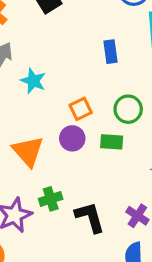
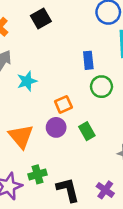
cyan star: (33, 81) -> (27, 81), turned 30
green circle: (128, 109) -> (101, 87), moved
green rectangle: (112, 142) -> (87, 131), turned 54

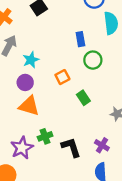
purple circle: (56, 127) -> (25, 82), moved
orange triangle: (21, 136) -> (29, 106), turned -30

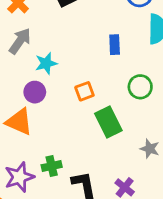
green circle: (93, 60) -> (140, 87), moved
green rectangle: (83, 98) -> (108, 122), size x1.5
orange triangle: (29, 106) -> (19, 122), moved

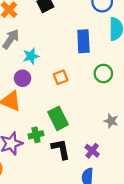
blue rectangle: (115, 45) -> (83, 41), size x1.5
green rectangle: (108, 122) -> (58, 118), moved

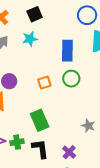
cyan star: (31, 56) -> (30, 39), moved
green circle: (103, 73) -> (71, 79), moved
green cross: (36, 135) -> (17, 142), moved

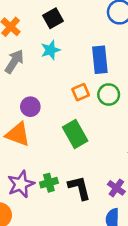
orange square: (44, 83) -> (81, 92), moved
green rectangle: (40, 120) -> (75, 134), moved

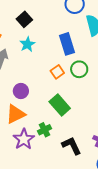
orange triangle: (18, 134) -> (16, 114), turned -35
green cross: (49, 183) -> (44, 130), moved
purple star: (21, 184) -> (24, 139), moved

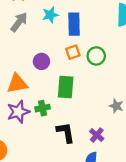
blue rectangle: (67, 44) -> (74, 24), moved
purple circle: (21, 91) -> (41, 61), moved
green rectangle: (60, 105) -> (66, 87), turned 30

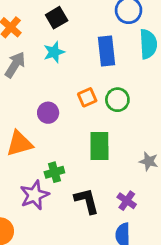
blue rectangle: (74, 24) -> (107, 51), moved
green rectangle: (66, 87) -> (99, 146), moved
purple star: (18, 112) -> (34, 195), moved

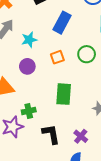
blue rectangle: (107, 51) -> (62, 23), moved, turned 30
cyan star: (54, 52) -> (29, 40), moved
green circle: (117, 100) -> (87, 54), moved

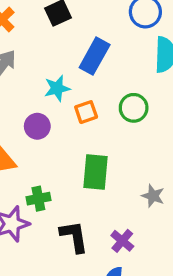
cyan star: (29, 40) -> (57, 88), moved

